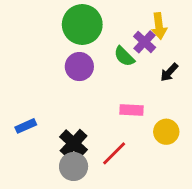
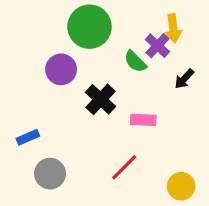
purple circle: (79, 67) -> (61, 69), moved
yellow circle: (166, 132) -> (181, 186), moved
black cross: (74, 143) -> (101, 99), moved
gray circle: (74, 166) -> (50, 174), moved

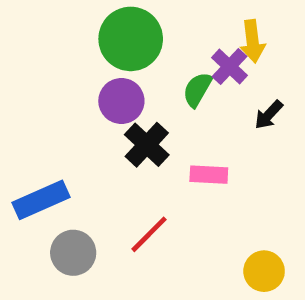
green semicircle: (135, 61) -> (197, 90), turned 75
purple circle: (61, 69) -> (121, 101), moved
blue rectangle: (28, 137) -> (41, 200), size x1.6
red line: (124, 167) -> (149, 234), moved

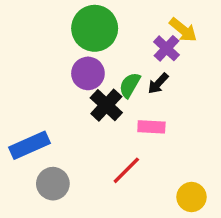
yellow arrow: (253, 41) -> (183, 30), turned -44
green semicircle: (197, 90) -> (130, 85), moved
black arrow: (269, 115) -> (158, 83), moved
red line: (149, 234) -> (126, 170), moved

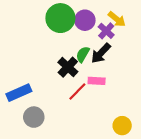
purple circle: (88, 73) -> (85, 20), moved
black arrow: (158, 83) -> (101, 53), size x1.5
red line: (126, 170) -> (77, 92), moved

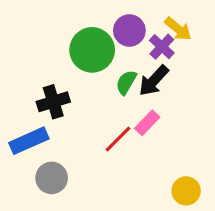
green circle: (60, 18) -> (92, 50), moved
black cross: (68, 67) -> (53, 102), moved, turned 30
pink rectangle: (97, 81) -> (147, 123), turned -49

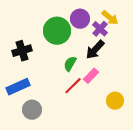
green semicircle: (126, 82) -> (70, 64), moved
black cross: (53, 102) -> (22, 51), moved
yellow circle: (186, 191) -> (115, 101), moved

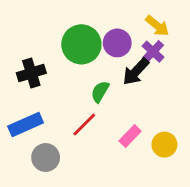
purple circle: (80, 19) -> (117, 43), moved
purple cross: (100, 29) -> (153, 52), moved
pink rectangle: (91, 76) -> (130, 136), moved
red line: (73, 86) -> (84, 125), moved

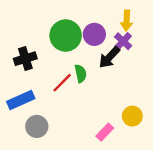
yellow arrow: (157, 26) -> (127, 21), turned 54
green semicircle: (100, 92) -> (81, 73), turned 138
red line: (84, 125) -> (62, 83), moved
pink rectangle: (130, 136) -> (105, 132), moved

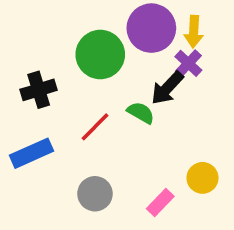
purple circle: (94, 34) -> (151, 28), moved, size x1.4
green semicircle: (81, 73) -> (141, 113), moved, turned -48
gray circle: (37, 126) -> (95, 194), moved

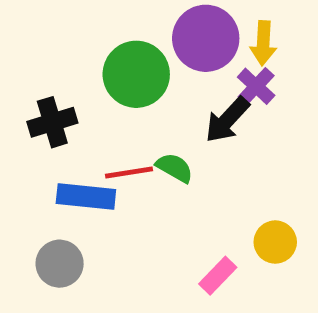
green semicircle: (141, 113) -> (175, 168), moved
red line: (95, 127) -> (129, 173), turned 36
blue rectangle: (32, 153) -> (86, 196), moved, turned 30
gray circle: (95, 194) -> (60, 264), moved

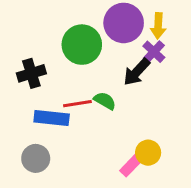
yellow circle: (275, 242) -> (148, 153), moved

